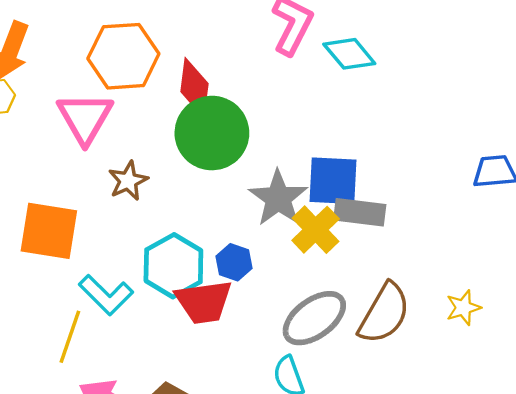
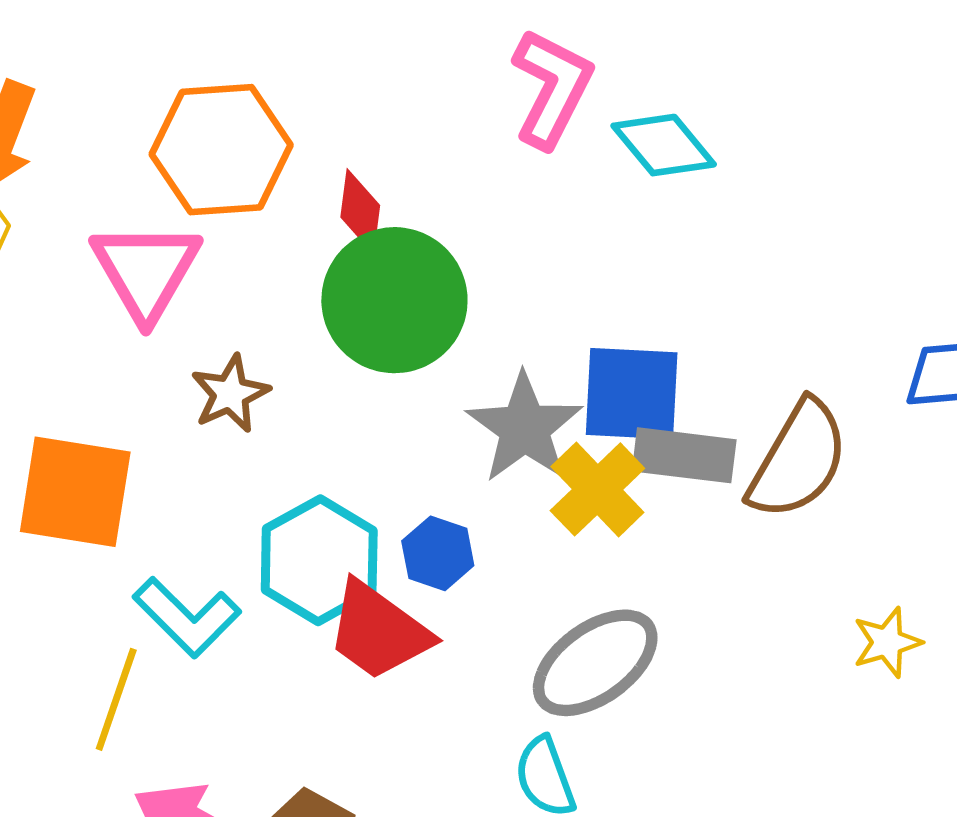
red diamond: (194, 88) -> (360, 211), size x0.7
red trapezoid: (204, 302) -> (379, 631), turned 44
brown semicircle: (384, 313) -> (798, 460), moved

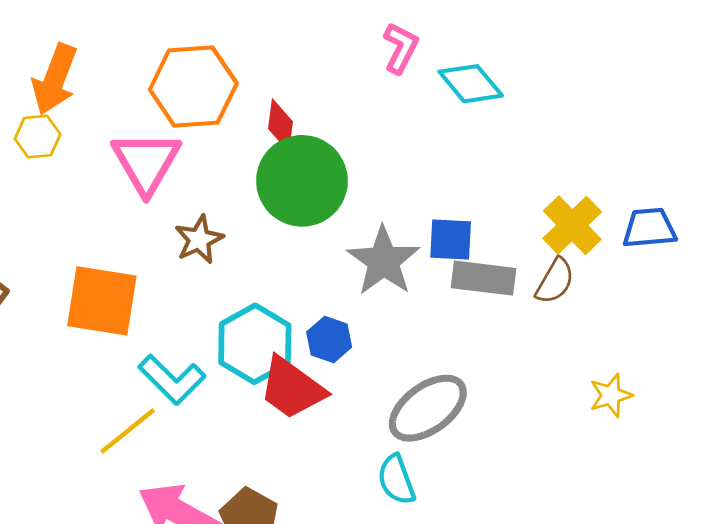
pink L-shape: (552, 88) -> (401, 48), size x0.7
blue square: (632, 394) -> (451, 239), size x0.7
brown semicircle: (798, 460) -> (555, 281), size x0.6
yellow cross: (597, 489) -> (572, 225), moved
yellow line: (116, 699) -> (128, 431), turned 32

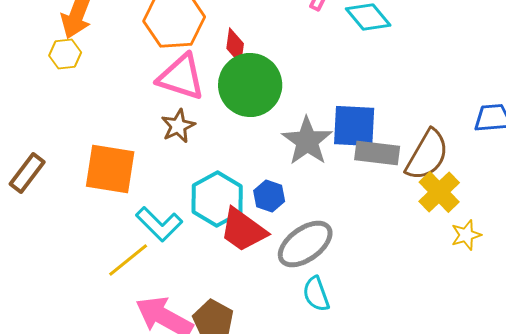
pink triangle: (146, 162) -> (181, 77), moved, turned -42
yellow cross: (572, 225) -> (439, 192), moved
blue square: (451, 239) -> (354, 126), size x1.4
brown semicircle: (555, 281) -> (427, 155), size x1.6
gray ellipse: (428, 408) -> (305, 244), moved

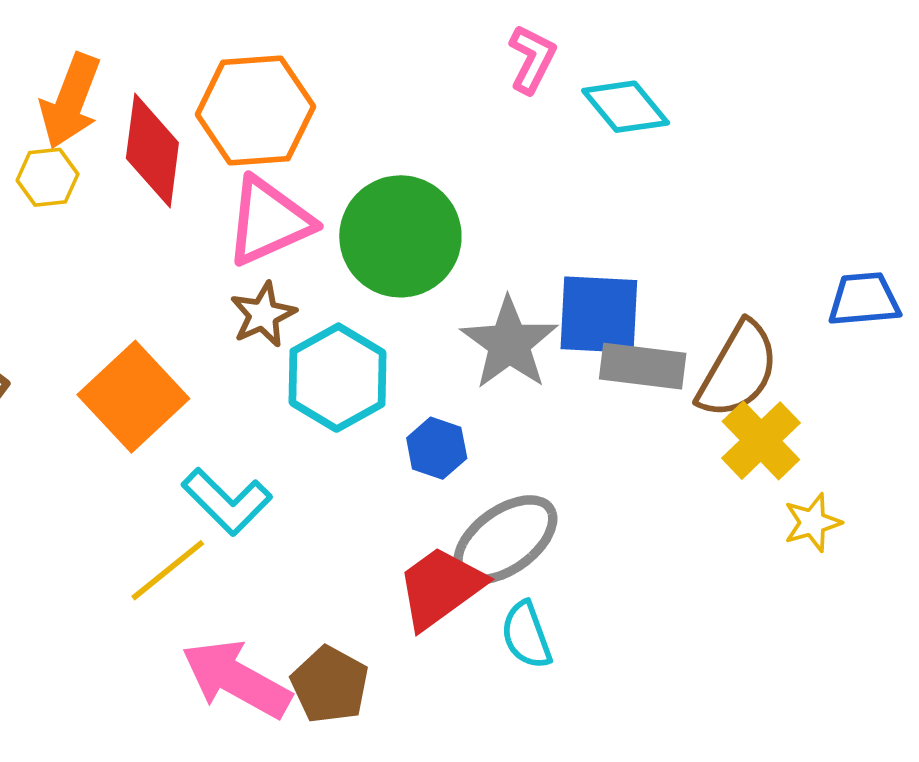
red diamond: (235, 46) -> (152, 151), moved, size x1.6
pink triangle: (181, 77) -> (269, 221), turned -42
orange square: (110, 169) -> (133, 397), turned 38
cyan hexagon: (217, 199) -> (337, 378), moved
red trapezoid: (243, 230) -> (441, 587), moved, turned 108

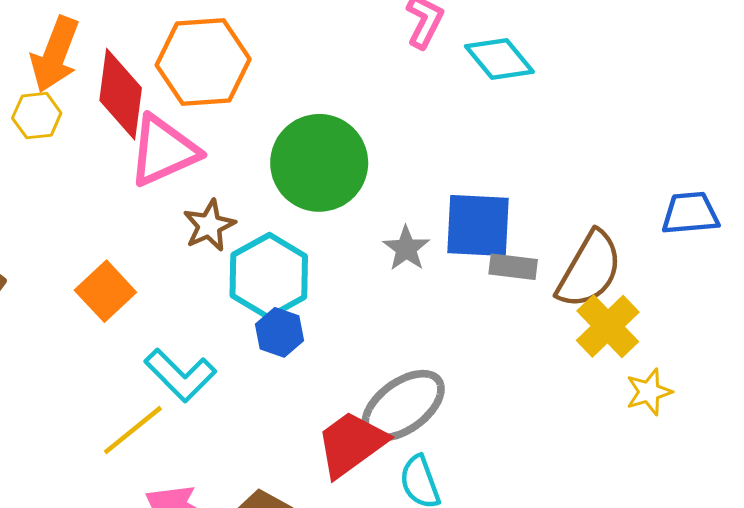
pink triangle: (269, 221) -> (163, 151), moved
gray star: (509, 343) -> (406, 248), size x0.6
gray rectangle: (643, 366) -> (513, 267), size x0.7
orange square: (133, 397) -> (105, 291), size x0.7
blue hexagon: (437, 448) -> (279, 332), moved

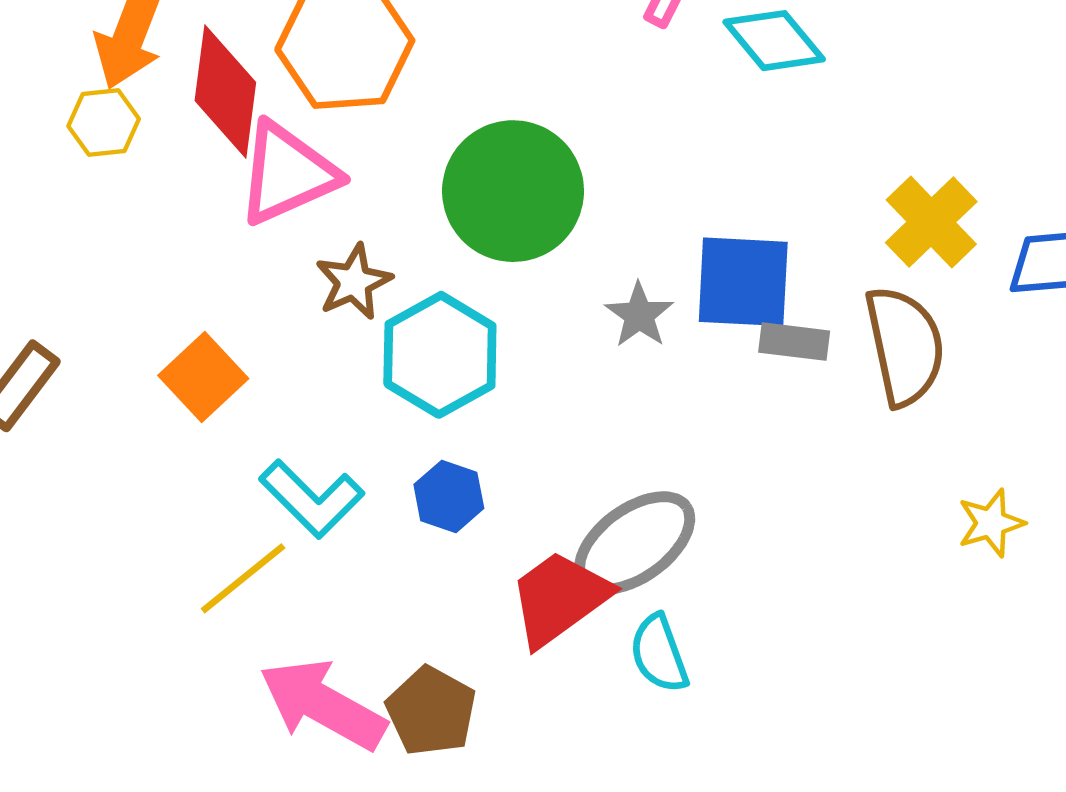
brown semicircle: (589, 270) -> (905, 346), turned -42
yellow cross: (608, 326) -> (931, 222), moved
blue hexagon: (279, 332) -> (449, 496), moved

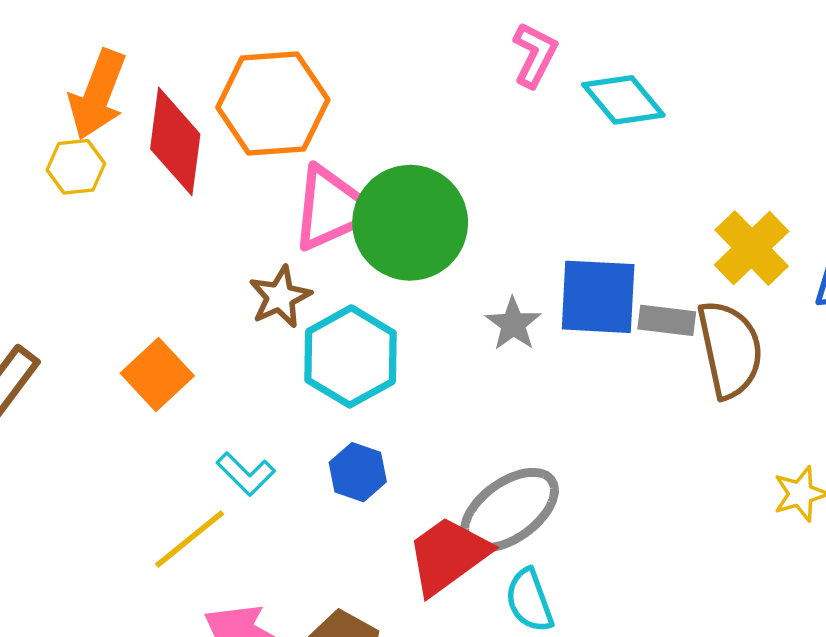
pink triangle: (287, 173) -> (332, 208), moved
gray rectangle: (794, 342) -> (667, 320), moved
cyan L-shape: (312, 499) -> (246, 474), size x0.7

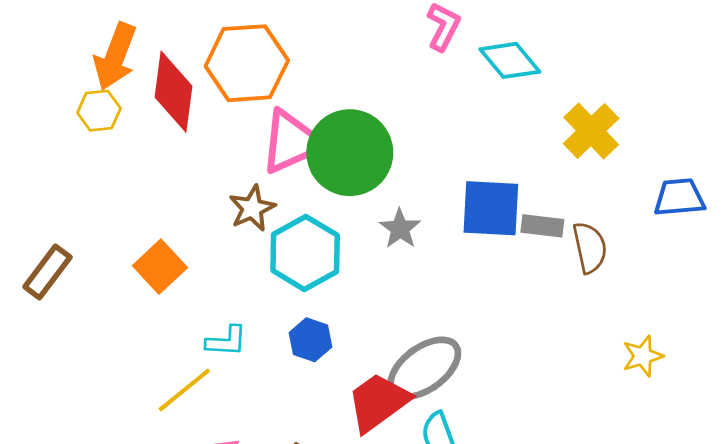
yellow cross: (752, 248) -> (591, 131), moved
gray star: (513, 324) -> (400, 229), moved
brown semicircle: (730, 349) -> (590, 248), size x0.7
cyan L-shape: (246, 474) -> (226, 341), turned -42

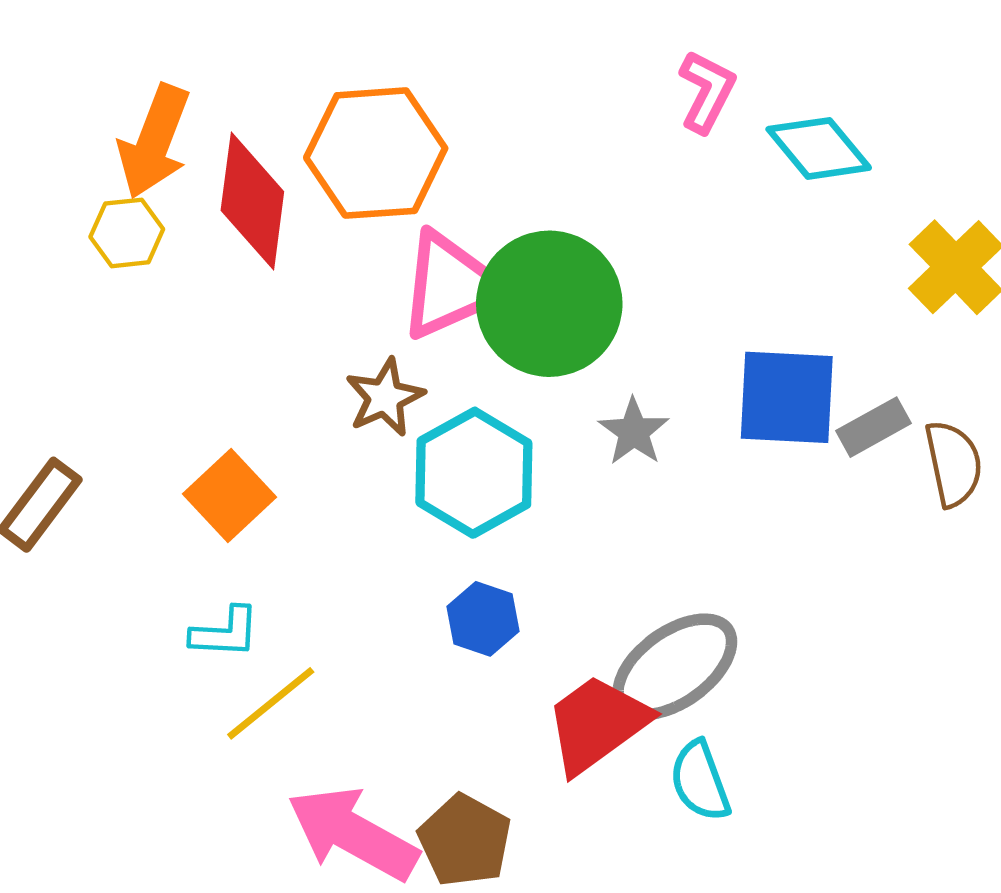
gray rectangle: (542, 226) -> (874, 427), turned -36
cyan L-shape: (226, 341) -> (225, 633), moved

